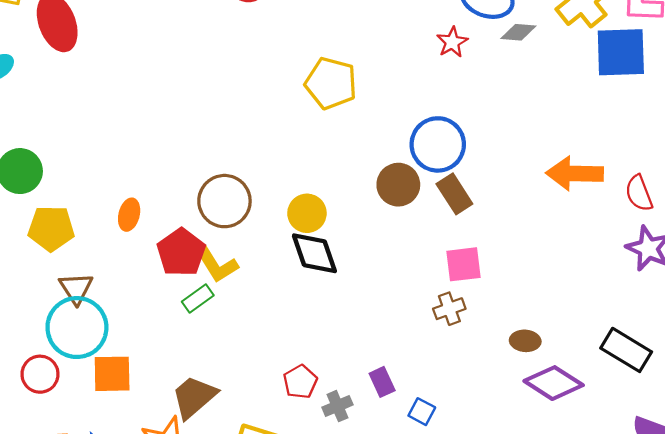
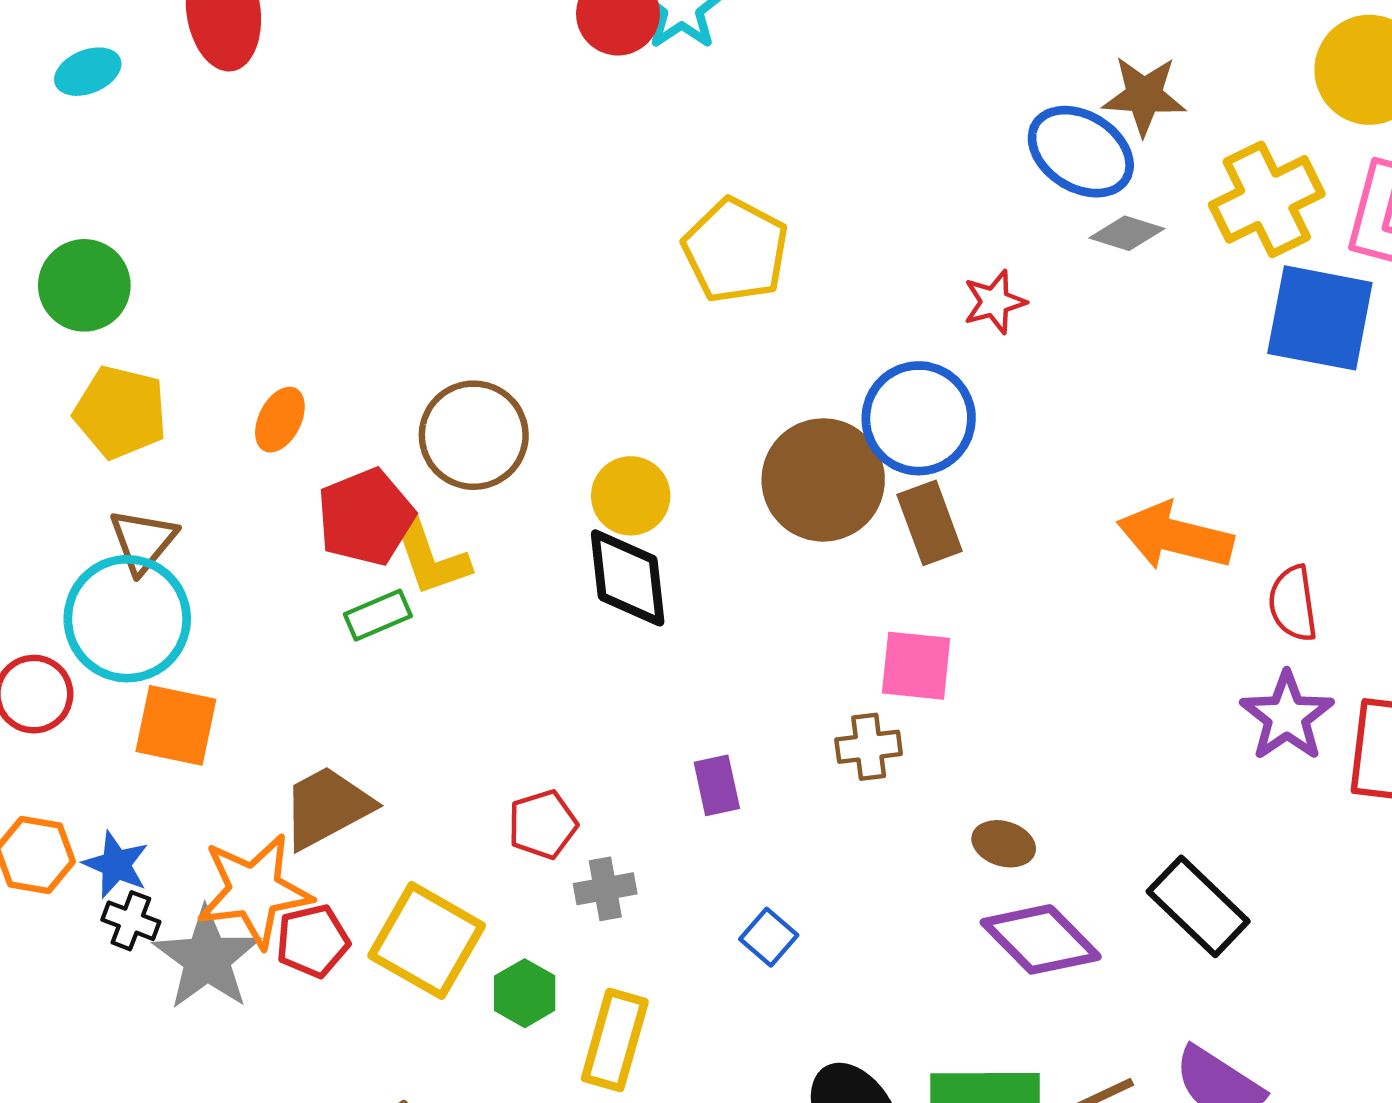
red star: (452, 42) -> (995, 302), moved
brown circle: (398, 185) -> (823, 480), size x1.4
purple rectangle: (382, 382) -> (717, 785), moved

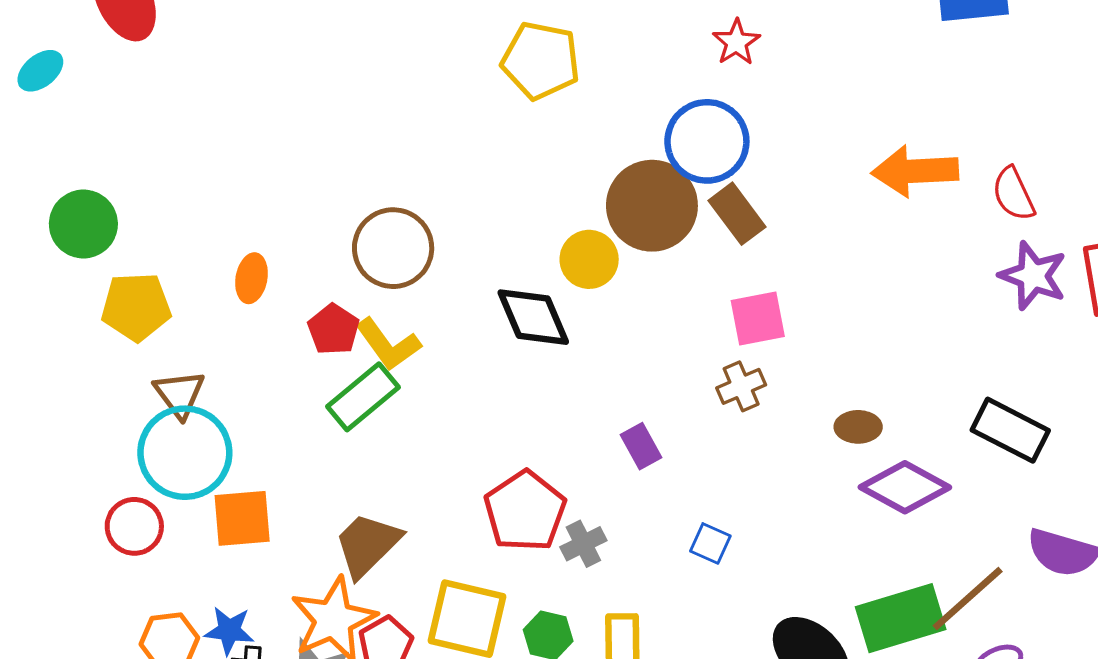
yellow circle: (631, 496) -> (589, 259), moved
red pentagon: (366, 517) -> (333, 329), size x0.7
green rectangle: (378, 615) -> (363, 397), size x1.5
red pentagon: (543, 824) -> (525, 511), size x1.6

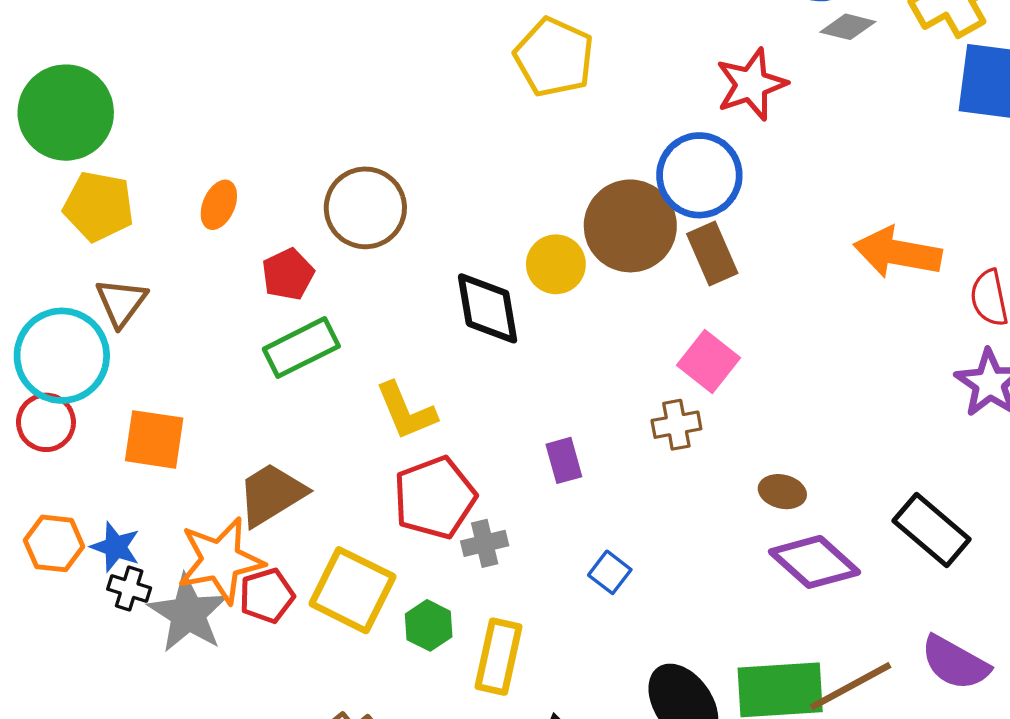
red star: (736, 42) -> (751, 84), size x1.5
green circle: (83, 224) -> (66, 113), size x1.4
pink square: (758, 318) -> (709, 362), turned 36
yellow L-shape: (388, 344) -> (406, 411), moved
cyan circle: (185, 453) -> (62, 356), moved

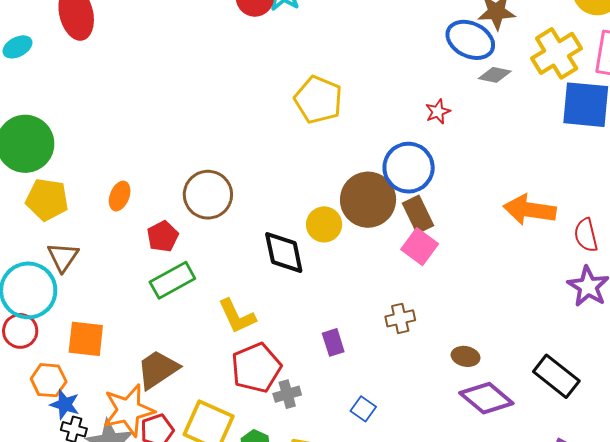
red star: (751, 84) -> (438, 112), size x0.6
pink square: (709, 362) -> (420, 247), moved
orange hexagon: (54, 543) -> (49, 380), moved

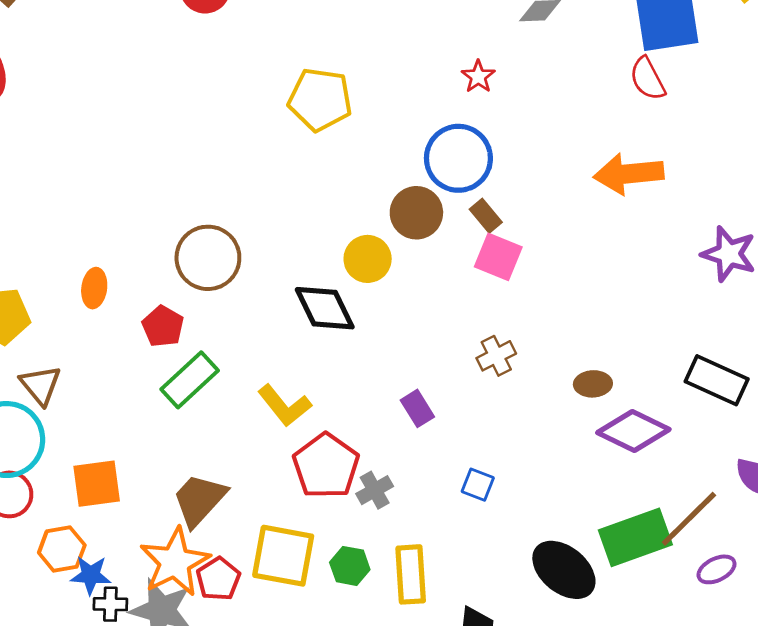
brown circle: (368, 200) -> (416, 213), size x0.7
brown rectangle: (418, 214) -> (486, 216), size x0.7
red semicircle: (586, 235) -> (647, 79), moved

